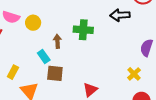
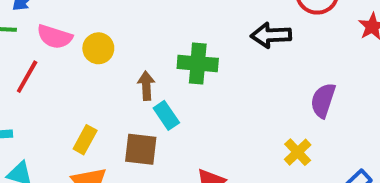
cyan rectangle: (44, 57) -> (166, 115), moved
yellow rectangle: (13, 72) -> (85, 140), moved

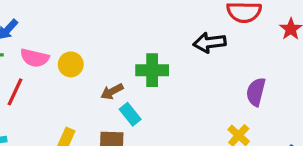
brown arrow: (146, 86) -> (112, 92), turned -110

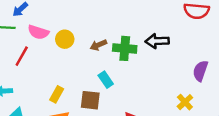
black arrow: (210, 43) -> (157, 41), moved
brown arrow: (112, 92) -> (98, 45), moved

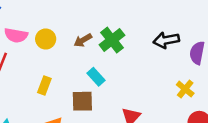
black arrow: (157, 41) -> (166, 40), moved
green cross: (125, 48) -> (112, 40), turned -35
yellow rectangle: (57, 94) -> (44, 86), moved

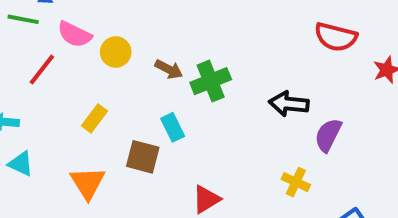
brown arrow: (83, 40) -> (169, 69), turned -138
yellow cross: (185, 89) -> (296, 182), turned -30

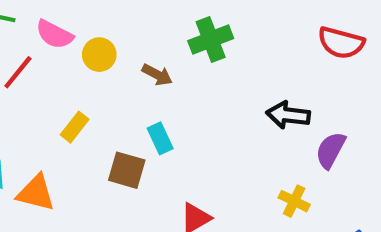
green cross: (211, 81) -> (211, 40), moved
orange triangle: (88, 183) -> (36, 193), moved, turned -45

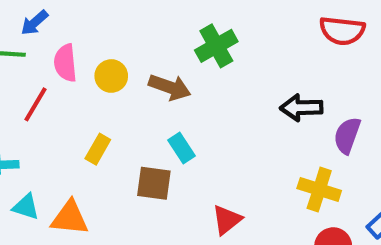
pink semicircle: (54, 34) -> (65, 63), turned 66
brown arrow: (157, 75) -> (170, 87), size x1.4
yellow cross: (294, 201) -> (319, 189), size x1.4

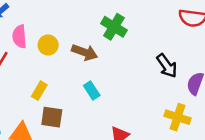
green cross: (216, 46) -> (114, 27), turned -30
black arrow: (301, 108) -> (167, 66), turned -125
brown square: (154, 183) -> (52, 117), moved

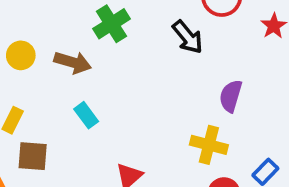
green cross: (114, 27) -> (112, 24), turned 30
black arrow: (167, 66) -> (188, 37), moved

